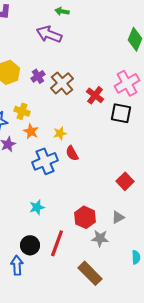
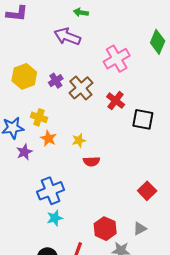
pink cross: (127, 83) -> (117, 59), moved
red semicircle: (72, 153) -> (91, 161), turned -63
blue cross: (45, 161) -> (51, 191), moved

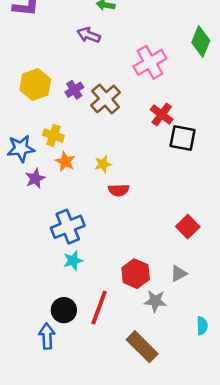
purple arrow: (67, 37) -> (89, 35), size x0.7
red cross: (116, 101) -> (162, 115), moved

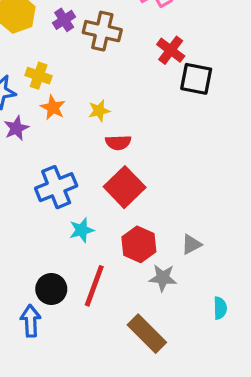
brown cross: (106, 99) -> (102, 31), turned -36
red square: (188, 227) -> (125, 187), moved, size x1.4
cyan star: (73, 261) -> (82, 230), moved

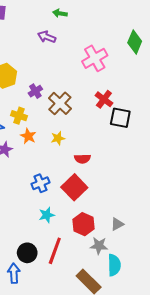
purple cross: (64, 20) -> (35, 91), moved
brown cross: (102, 31) -> (60, 103), moved, turned 30
red semicircle: (118, 143) -> (82, 159), moved
blue cross: (56, 187) -> (40, 183), moved, size x0.7
cyan semicircle: (220, 308) -> (114, 265), moved, size x1.5

